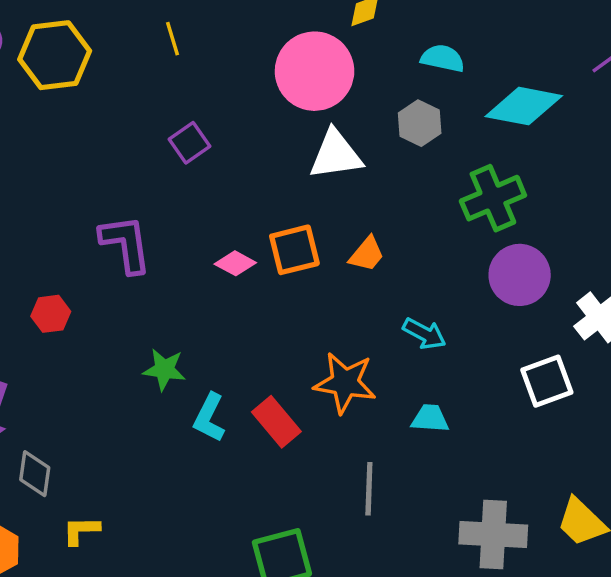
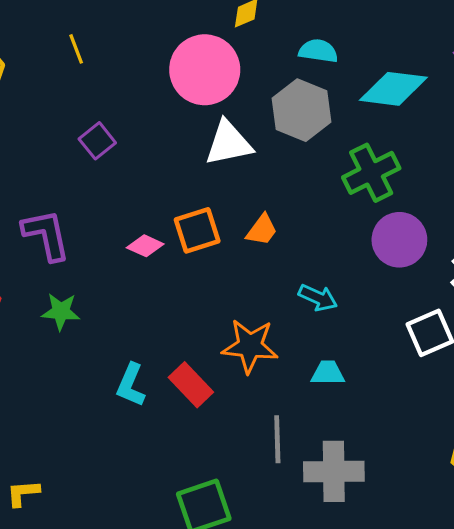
gray hexagon: (420, 123) -> (301, 110), size x1.5
green star: (164, 369) -> (61, 311), moved
gray cross: (493, 534) -> (334, 471), moved

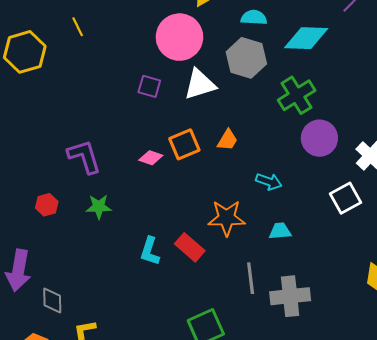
yellow line: (76, 49) -> (78, 27), moved
purple square: (97, 141) -> (149, 86), moved, turned -30

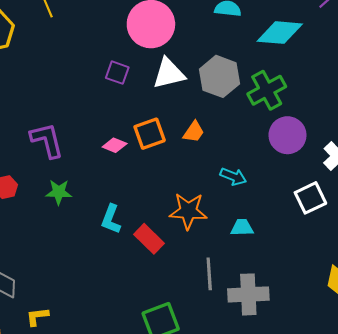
gray hexagon: (246, 58) -> (220, 76), moved
cyan L-shape: (150, 251) -> (111, 219), moved

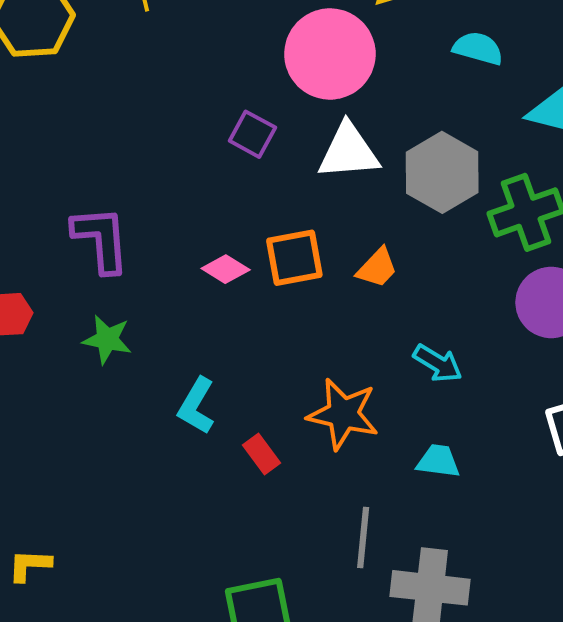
red rectangle: (149, 239) -> (262, 454), size x0.7

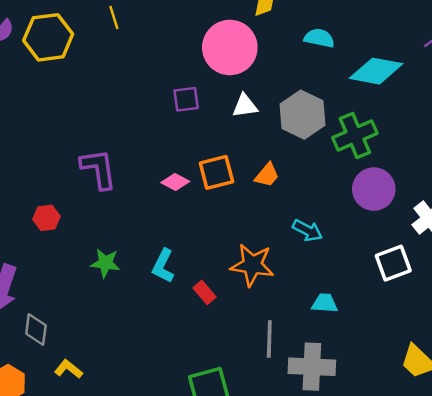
purple square: (252, 134) -> (186, 99), turned -32
white triangle: (348, 151) -> (245, 106), size x0.7
green star: (107, 339) -> (105, 263), moved
cyan trapezoid: (438, 461) -> (325, 303), moved
yellow L-shape: (30, 565) -> (68, 369), turned 40

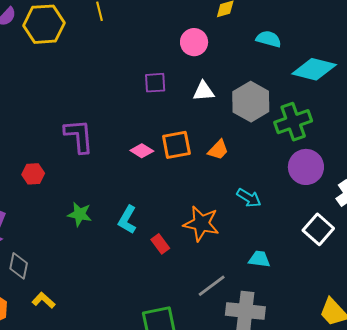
pink circle: (230, 47) -> (194, 42), size x0.6
white square: (393, 263) -> (318, 229), turned -32
gray line: (269, 339) -> (212, 286), turned 48

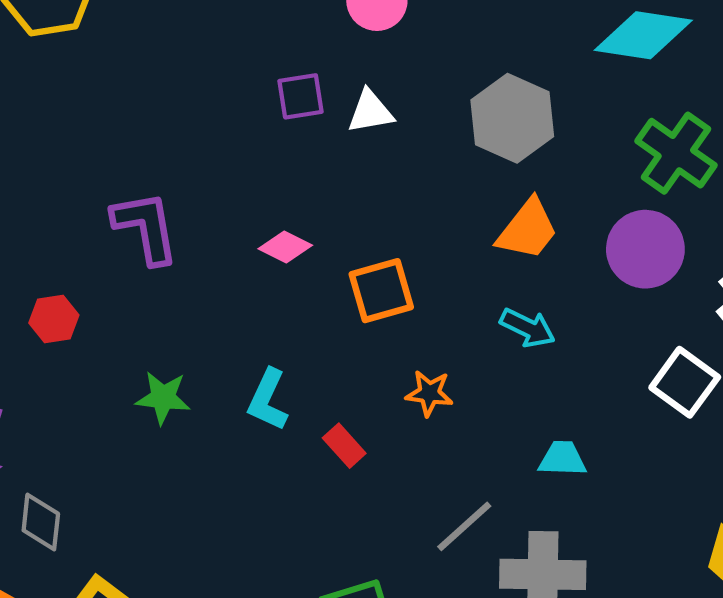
white triangle: (204, 91) -> (370, 112), moved
green cross: (293, 122) -> (676, 153), moved, turned -30
orange square: (176, 145) -> (381, 291), moved
orange trapezoid: (218, 150) -> (528, 230), moved, size x1.4
orange star: (201, 224) -> (429, 393), size x0.6

